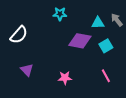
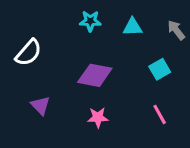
cyan triangle: (98, 23) -> (133, 27), moved
purple diamond: (80, 41) -> (95, 75), moved

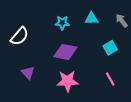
cyan star: (90, 21) -> (62, 23), moved
pink star: (98, 117) -> (67, 81), size x1.5

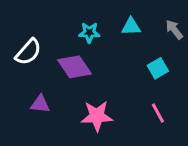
purple diamond: (65, 52) -> (74, 67), moved, turned 45
purple triangle: (28, 73) -> (40, 104), turned -40

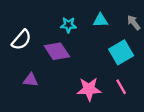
cyan square: (158, 68) -> (121, 52), size x1.5
pink star: (97, 116) -> (89, 89), moved

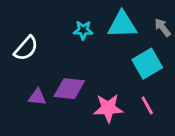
cyan triangle: (101, 20) -> (122, 25), size x1.6
purple diamond: (57, 51) -> (69, 89), moved, turned -50

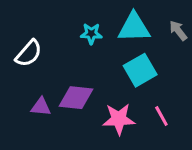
cyan square: (147, 64) -> (140, 70), moved

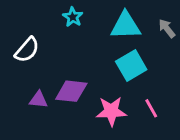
cyan star: (91, 34) -> (73, 17), moved, turned 30

